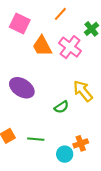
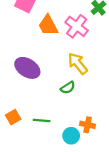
yellow arrow: (83, 91) -> (78, 64), moved
orange cross: (81, 143) -> (88, 125), turned 32

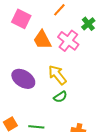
yellow arrow: (78, 64) -> (57, 75), moved

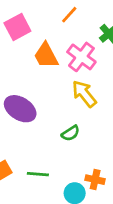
pink square: (21, 19) -> (17, 27), turned 36
yellow arrow: (57, 75) -> (84, 94), moved

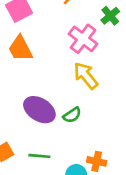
orange trapezoid: (46, 56) -> (20, 48), moved
purple ellipse: (20, 109) -> (39, 110), moved

